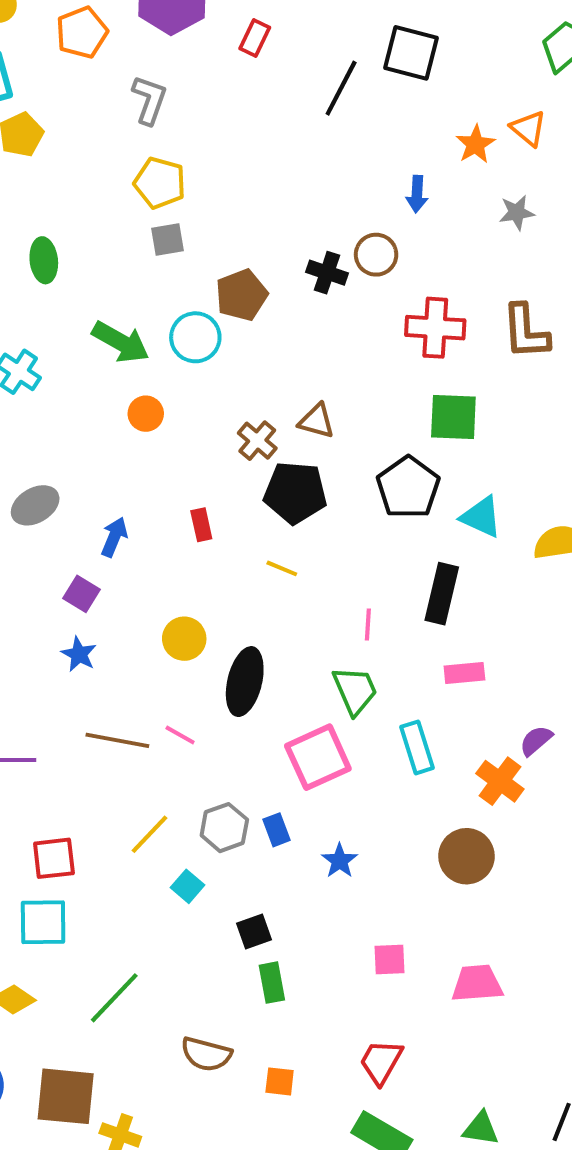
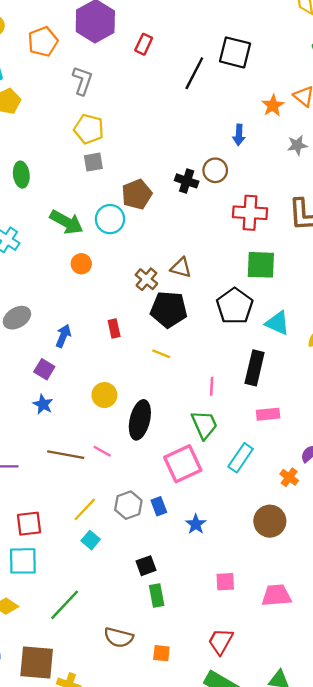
cyan rectangle: (417, 747) -> (241, 458), turned 52
orange cross: (500, 781) -> (289, 477), size x0.7
cyan square: (187, 886) -> (91, 540), moved

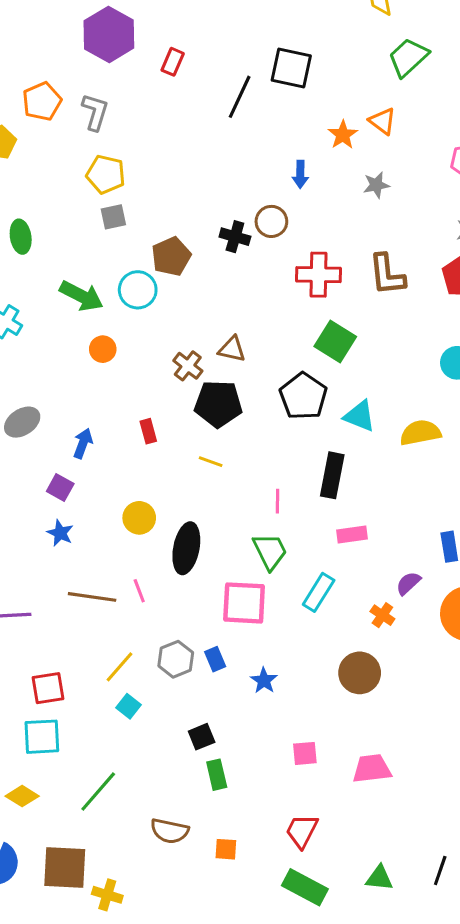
orange pentagon: (43, 42) -> (42, 101), moved
green square: (261, 265) -> (335, 342), turned 32
pink line: (102, 451) -> (139, 591), turned 42
pink square: (183, 464) -> (244, 603), turned 30

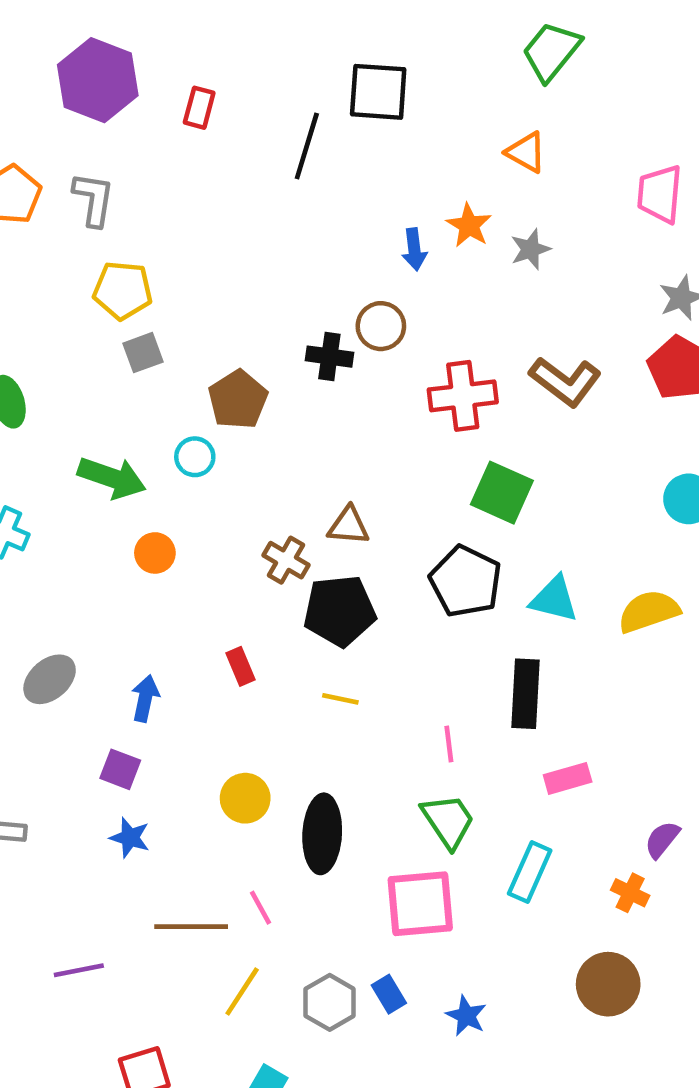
orange star: (343, 135) -> (469, 225), moved
brown L-shape: (387, 275) -> (565, 381), turned -39
cyan circle: (138, 290) -> (195, 457), size x0.7
yellow line: (119, 667) -> (242, 991), moved

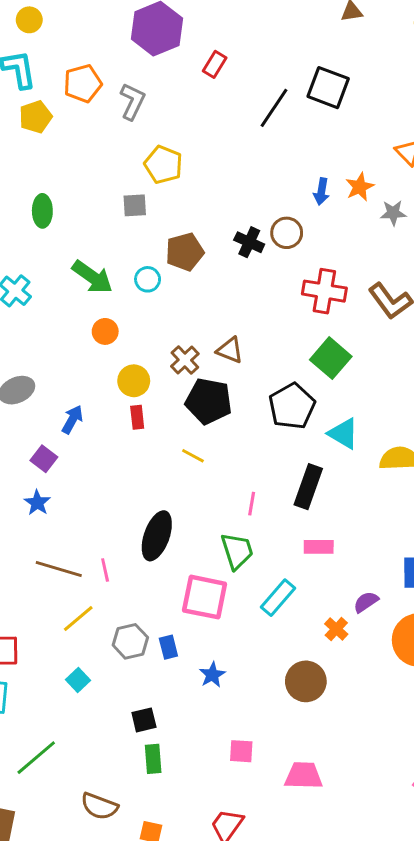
yellow pentagon: (123, 290) -> (163, 165), moved
yellow circle: (245, 798) -> (134, 381), moved

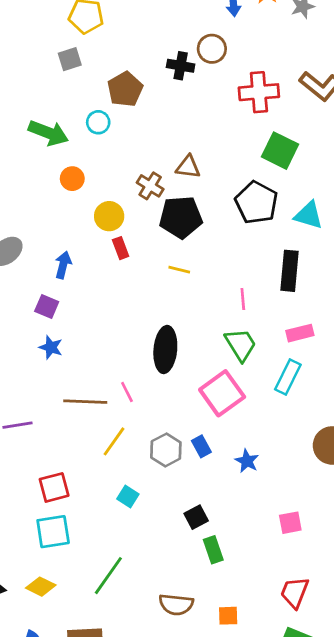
pink rectangle: (319, 547) -> (300, 333), moved
pink square: (205, 597) -> (222, 393), turned -33

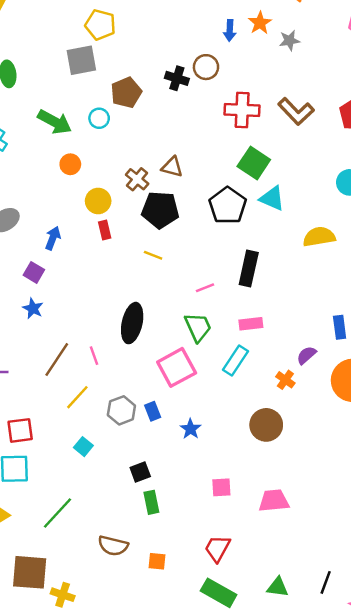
gray square: (70, 59) -> (81, 60), size x1.5
cyan triangle: (309, 215) -> (272, 198), moved
pink line: (243, 299) -> (205, 288), turned 66
brown line: (85, 402) -> (57, 359), turned -66

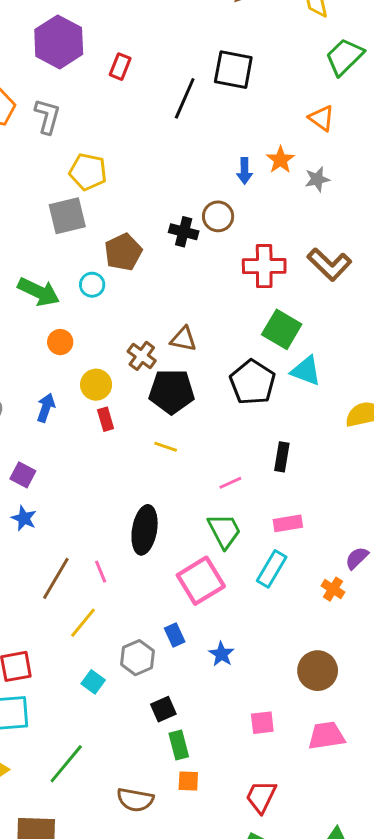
blue arrow: (53, 238) -> (46, 408), moved
black rectangle: (249, 269) -> (282, 457), size x0.7
gray hexagon: (121, 410) -> (137, 658), moved
brown circle: (266, 425) -> (318, 671), moved
orange square: (157, 561) -> (188, 781), moved

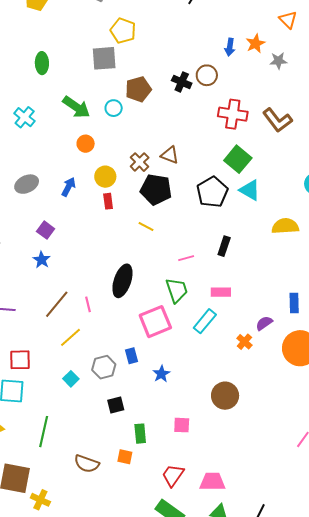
pink trapezoid: (326, 736) -> (212, 482), moved
green rectangle: (179, 745) -> (140, 434), moved
green line: (66, 764) -> (44, 432), turned -36

